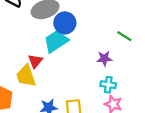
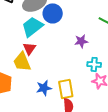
cyan trapezoid: (56, 41) -> (32, 27), moved
purple star: (104, 58) -> (81, 41), moved

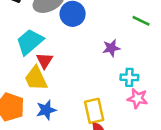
cyan trapezoid: (32, 27) -> (30, 42), moved
blue star: (44, 88) -> (46, 110), moved

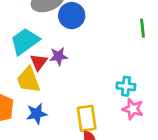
green line: (141, 21) -> (143, 28), turned 54
purple star: (111, 48) -> (59, 56), moved

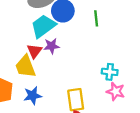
green line: (143, 28) -> (96, 18), moved
cyan trapezoid: (25, 41) -> (43, 26), moved

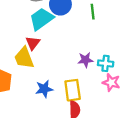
purple star: (52, 46) -> (85, 60), moved
blue star: (33, 96) -> (44, 89), moved

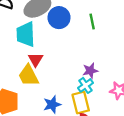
cyan trapezoid: (41, 19) -> (26, 34), moved, turned -50
cyan cross: (106, 63) -> (85, 85), moved, turned -35

